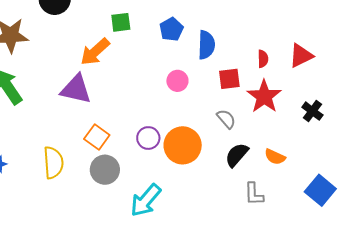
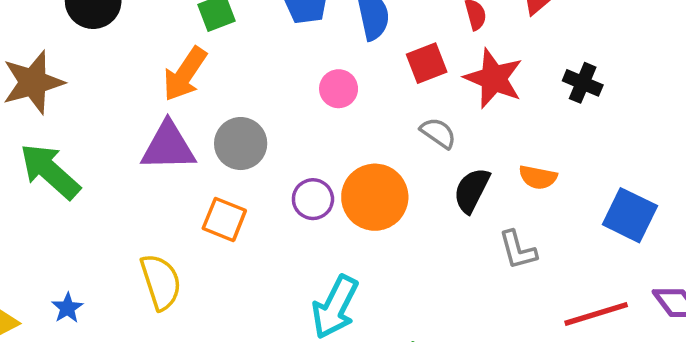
gray circle: (105, 170) -> (241, 144), moved

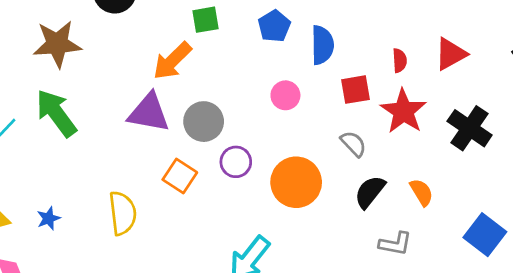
black cross: (583, 83) -> (470, 128), size x1.5
orange semicircle: (538, 177) -> (422, 192), turned -144
purple circle: (313, 199) -> (236, 162), moved
gray L-shape: (518, 250) -> (395, 244), turned -76

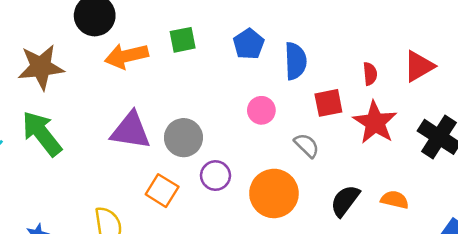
orange arrow: (172, 61) -> (126, 56), moved, turned 33
gray semicircle: (353, 144) -> (307, 145), moved
orange semicircle: (422, 192) -> (395, 200), turned -44

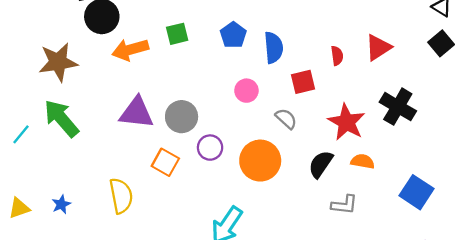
red star: (375, 122) -> (347, 122), moved

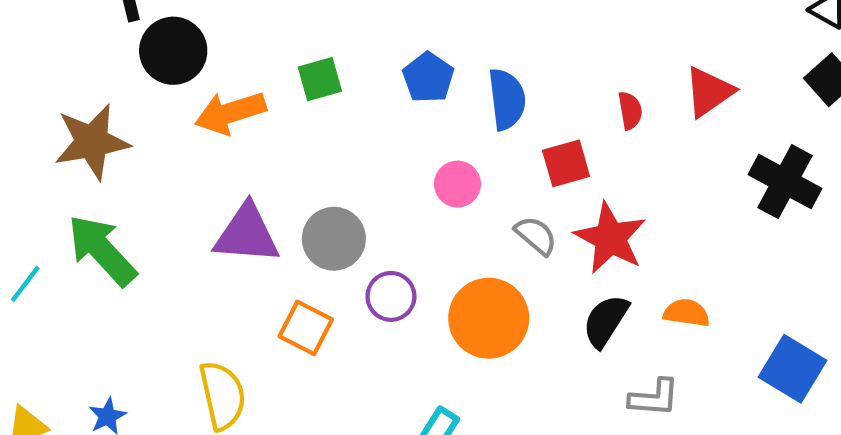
black cross: (398, 107) -> (785, 182), moved
red star: (347, 122) -> (610, 238), moved

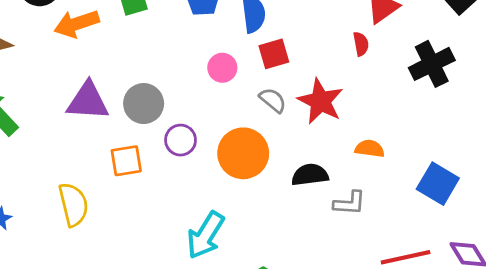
red semicircle: (630, 111) -> (361, 44), moved
red square: (566, 163) -> (274, 54), moved
black cross: (785, 182) -> (432, 64), turned 36
black semicircle: (606, 321) -> (310, 175), moved, turned 51
orange square: (306, 328) -> (126, 161), turned -36

